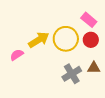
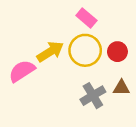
pink rectangle: (89, 20) -> (86, 18), moved
pink semicircle: (17, 55) -> (22, 71), size x1.5

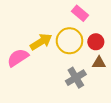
pink rectangle: (86, 18) -> (80, 13), moved
brown triangle: (121, 88) -> (99, 63), moved

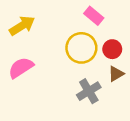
yellow arrow: (41, 42) -> (22, 26), moved
brown triangle: (99, 63) -> (116, 74), turned -32

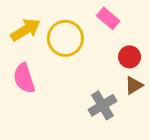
yellow circle: (81, 48) -> (65, 38), moved
pink semicircle: (21, 68) -> (24, 78), turned -75

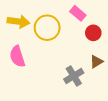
yellow arrow: (26, 30) -> (18, 22), turned 40
red circle: (130, 57) -> (93, 33), moved

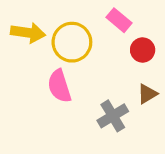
pink semicircle: (17, 56) -> (59, 86), moved

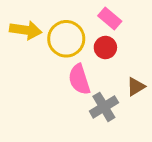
red circle: (143, 50) -> (105, 47), moved
pink semicircle: (59, 86) -> (79, 79), moved

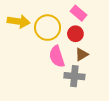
brown triangle: (136, 87) -> (82, 54), moved
gray cross: (104, 107) -> (74, 76), turned 36

